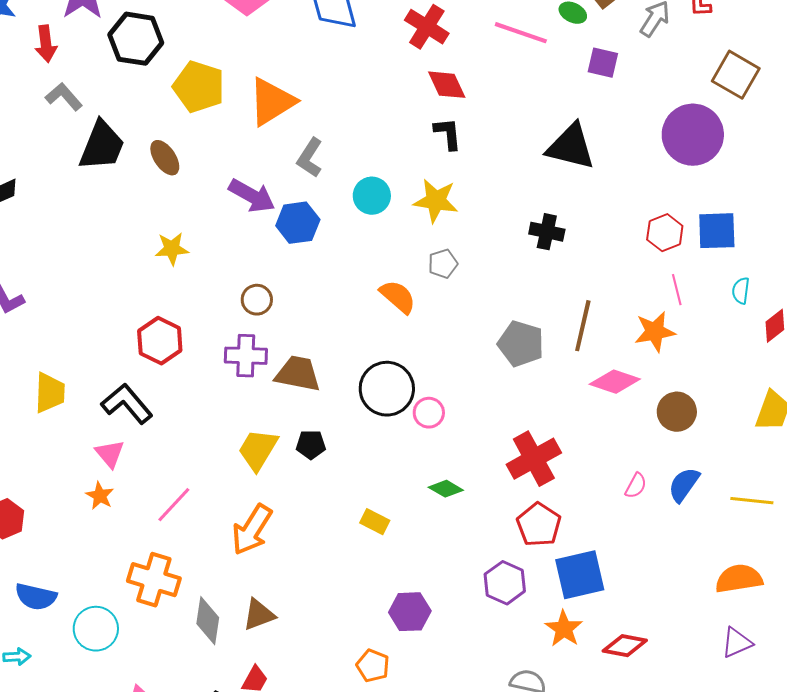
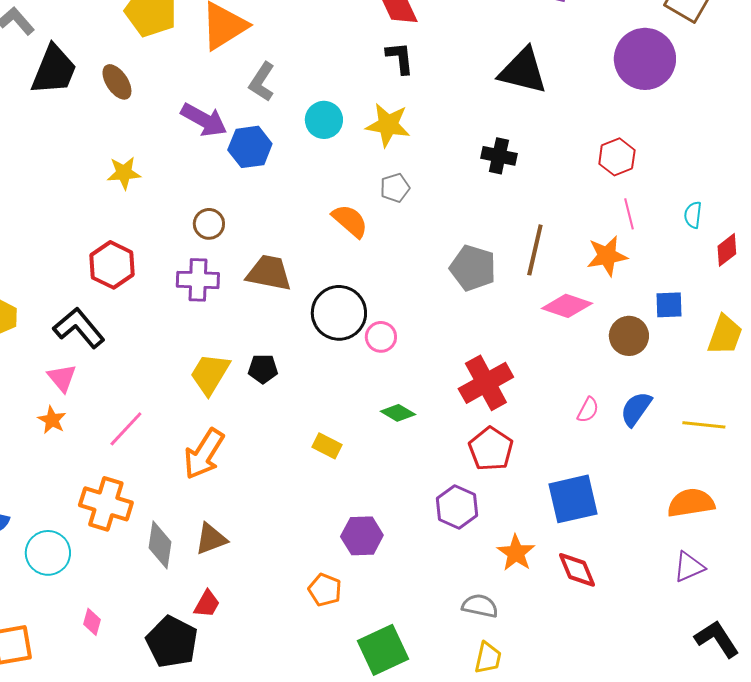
blue square: (717, 231) -> (669, 305), moved, size x0.7
brown trapezoid: (298, 374) -> (269, 273), moved
blue square: (580, 575) -> (573, 499), moved
red diamond: (625, 646) -> (577, 570), turned 57

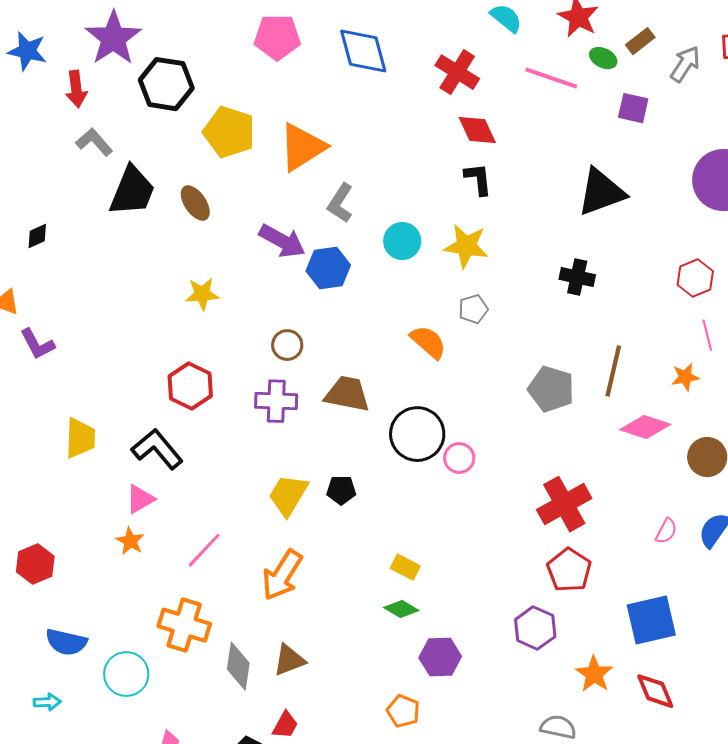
black triangle: (523, 71) -> (601, 192), turned -34
orange star: (607, 256) -> (685, 377), size x0.7
pink triangle: (62, 378) -> (140, 499), turned 40
green diamond: (398, 413) -> (401, 609), moved

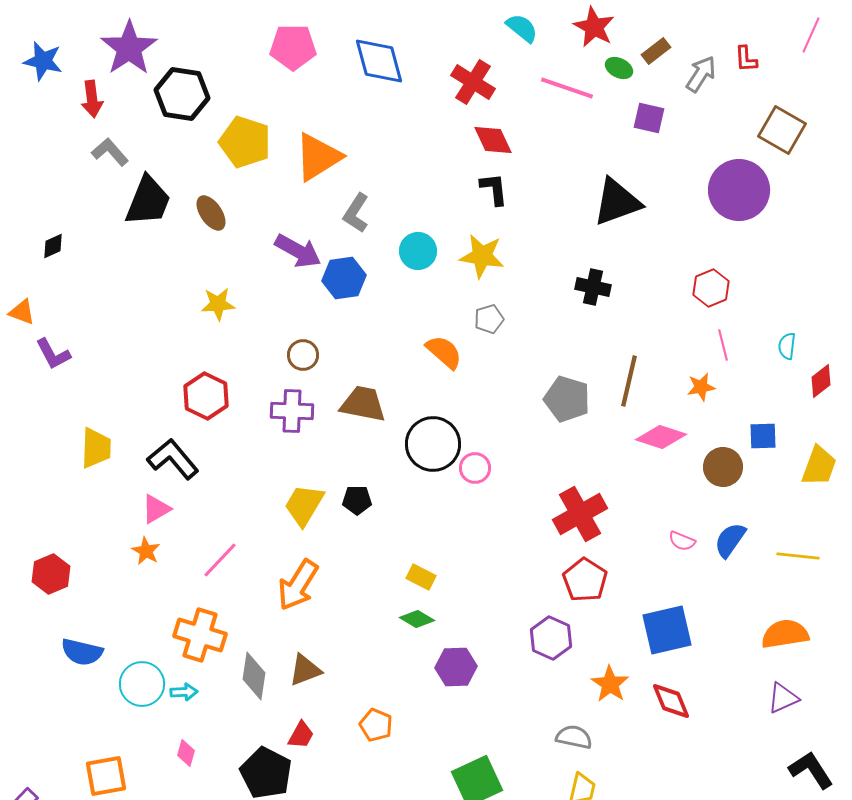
pink semicircle: (666, 531) -> (682, 541), turned 84
cyan arrow: (47, 702) -> (184, 692), moved
orange pentagon: (403, 711) -> (376, 725), moved

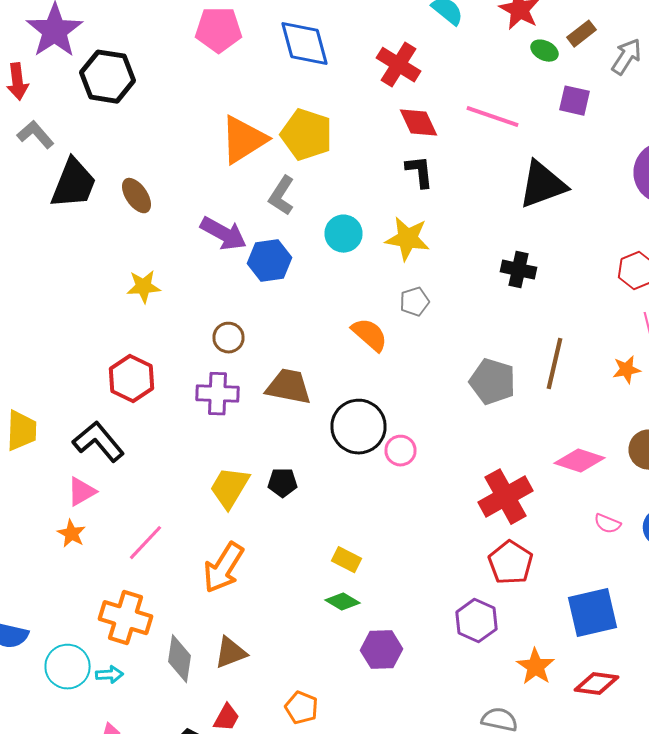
pink line: (567, 88) -> (492, 117), moved
yellow pentagon: (245, 142) -> (306, 135), moved
pink diamond: (661, 437) -> (580, 461), moved
red diamond: (671, 701) -> (596, 684), turned -60

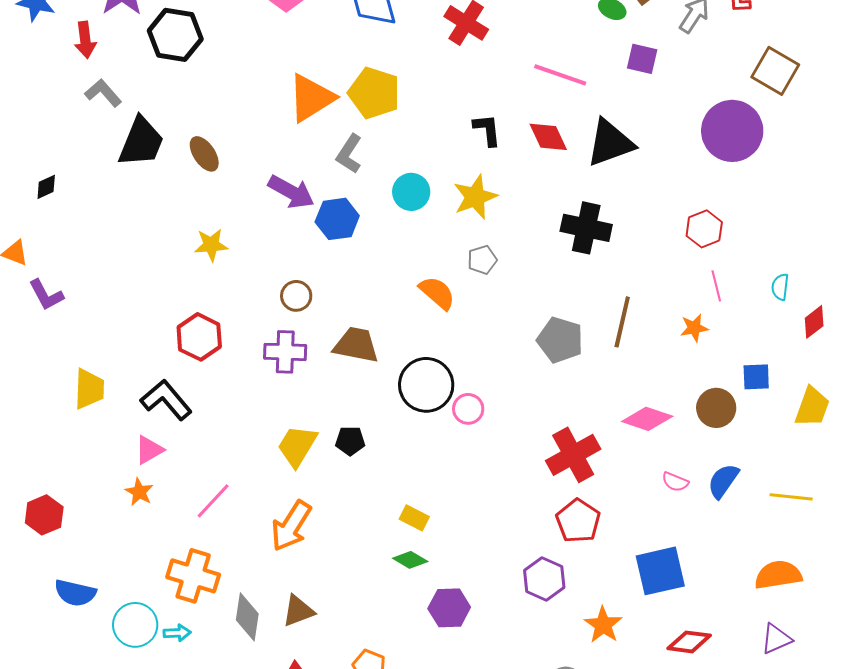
red diamond: (418, 123) -> (548, 137), moved
yellow star: (408, 239) -> (475, 197), turned -30
black cross: (518, 270) -> (586, 228), size x1.4
red diamond: (596, 684) -> (689, 642), moved

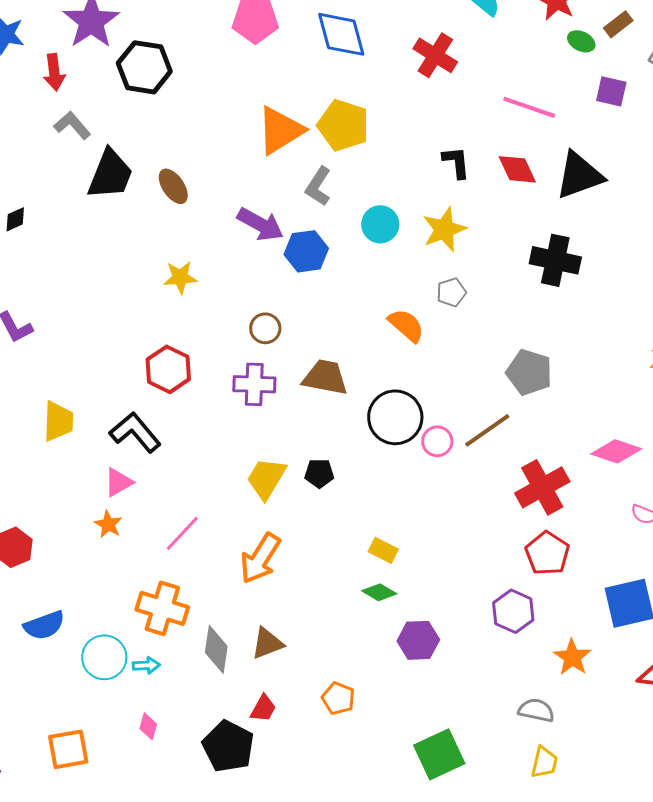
brown line: (622, 322) -> (487, 430), moved, turned 42
blue semicircle: (75, 593) -> (44, 625), turned -33

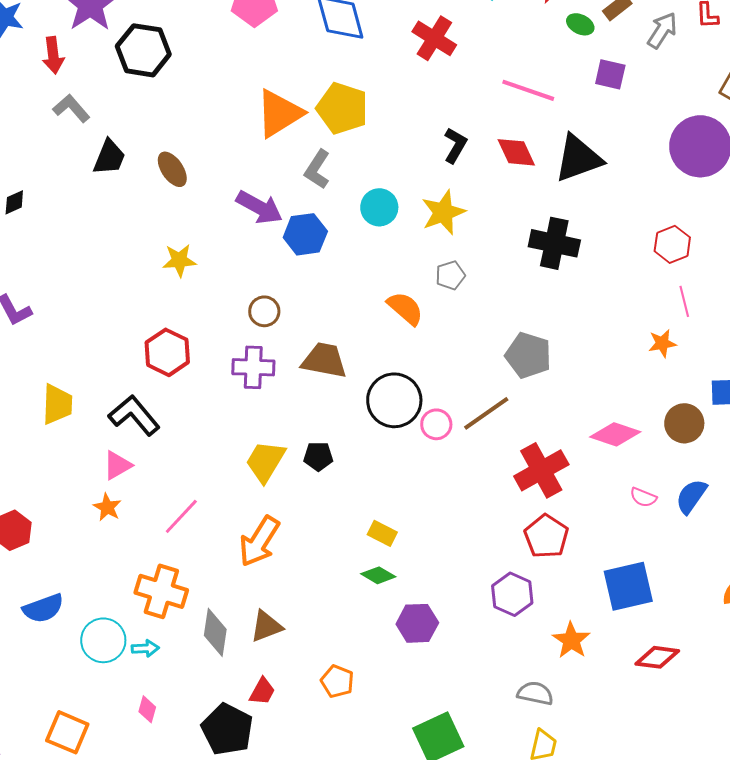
black L-shape: (456, 162) -> (455, 145), turned 36
black trapezoid: (110, 174) -> (109, 157), size x0.7
orange square: (68, 749) -> (67, 732), turned 33

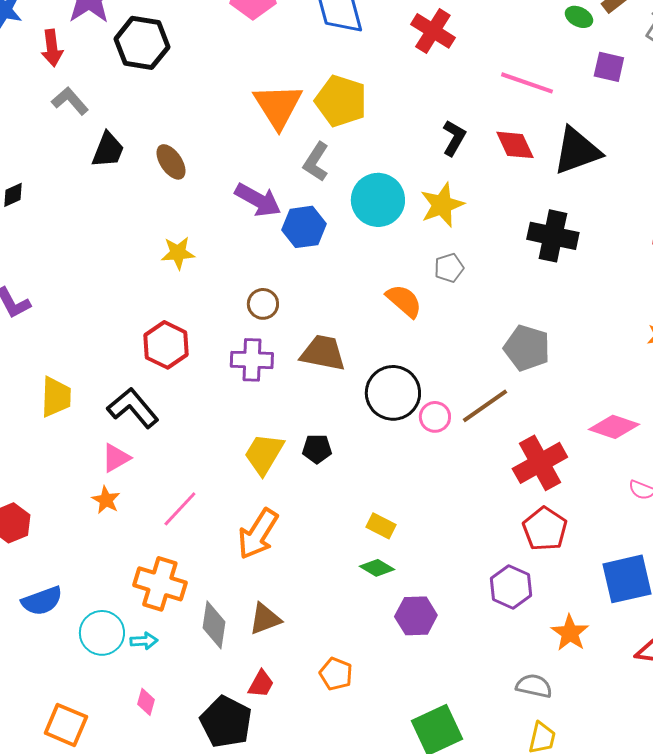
orange triangle: (279, 113) -> (278, 106), turned -30
cyan circle: (379, 207) -> (378, 200), size x1.4

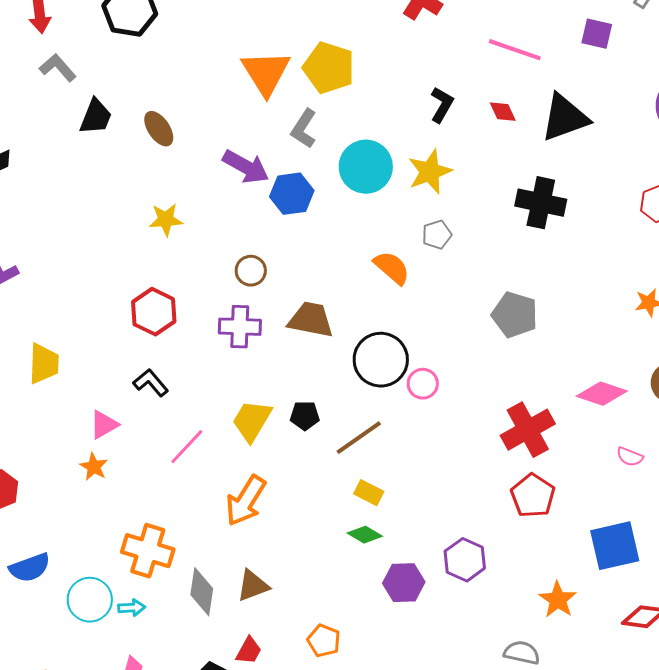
red diamond: (515, 145) -> (503, 112), size x0.7
brown line: (485, 406) -> (359, 438), moved
black L-shape: (133, 408) -> (151, 383), moved, size x0.7
pink line: (180, 509) -> (187, 447), moved
purple hexagon: (511, 587) -> (465, 560), moved

